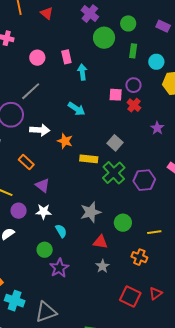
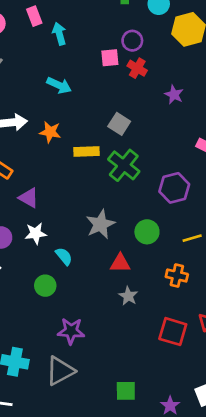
purple hexagon: (144, 180) -> (174, 188), moved
purple star: (59, 268) -> (71, 331), moved, turned -30

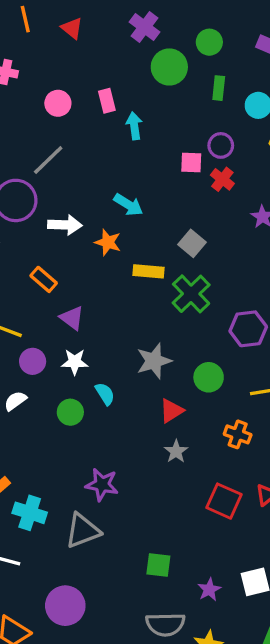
cyan arrow: (59, 85) -> (128, 205), moved
red triangle: (120, 263) -> (171, 411), turned -40
green circle: (45, 286) -> (70, 412), moved

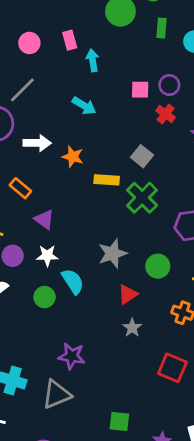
purple circle: (221, 145) -> (169, 85), moved
red cross: (222, 179) -> (166, 114), moved
cyan arrow: (128, 205) -> (84, 106), moved
cyan semicircle: (105, 394) -> (73, 281), size x1.4

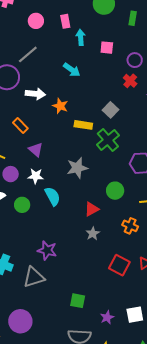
pink square: (140, 90) -> (107, 48), moved
gray star: (112, 254) -> (77, 168), moved
green circle: (45, 297) -> (22, 205), moved

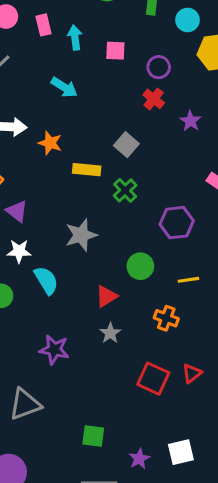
pink rectangle: (65, 21) -> (44, 25), moved
green cross: (108, 140) -> (125, 190), size x0.7
purple star: (47, 250) -> (54, 350), moved

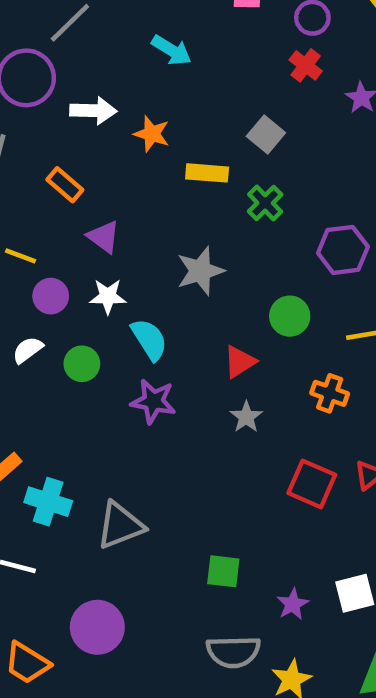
purple star: (54, 350) -> (153, 401), moved

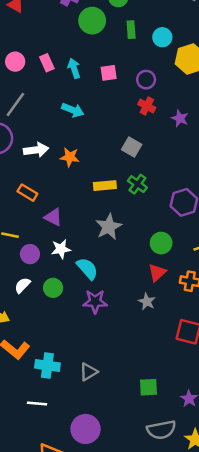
yellow rectangle: (207, 173) -> (105, 186), moved
red triangle: (240, 362) -> (157, 273), moved
gray triangle: (120, 525) -> (89, 372), size x0.7

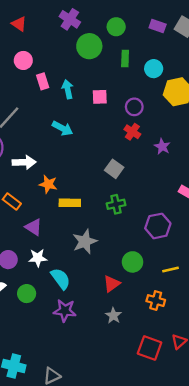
pink circle: (15, 62) -> (23, 60), moved
orange star: (70, 157) -> (48, 184), moved
green cross: (137, 184) -> (116, 204), turned 36
yellow rectangle: (105, 186) -> (70, 203), moved
red triangle: (157, 273) -> (112, 284), moved

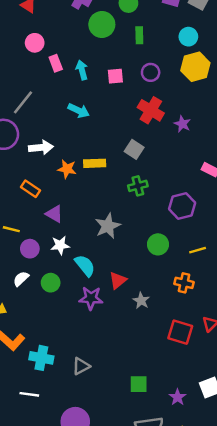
cyan circle: (154, 69) -> (188, 37), moved
purple circle: (134, 107) -> (151, 72), moved
red cross: (132, 132) -> (151, 110), size x1.5
yellow rectangle: (70, 203) -> (95, 163), moved
red triangle: (112, 284) -> (118, 280), moved

